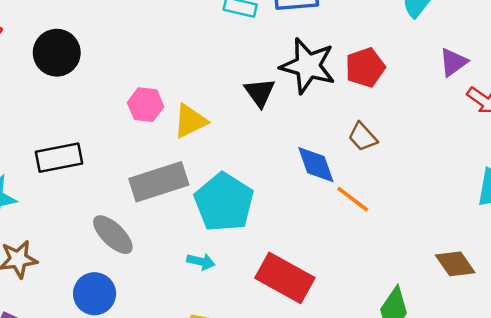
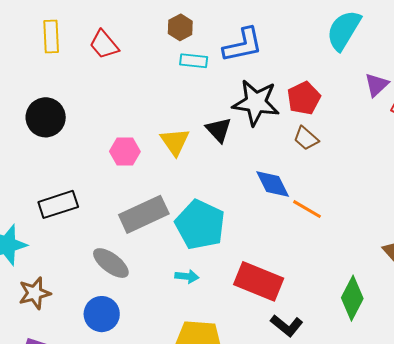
yellow triangle: (190, 121) -> (175, 142), moved, turned -32
brown trapezoid: (363, 137) -> (306, 138), moved

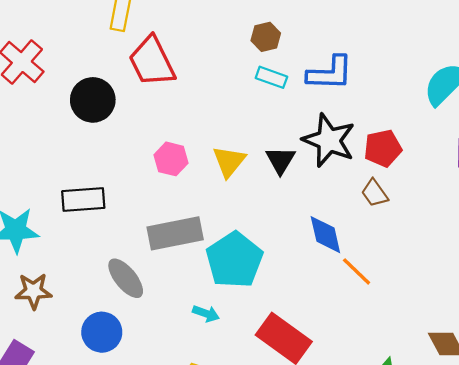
red trapezoid: (104, 44) -> (152, 62), moved, size x1.5

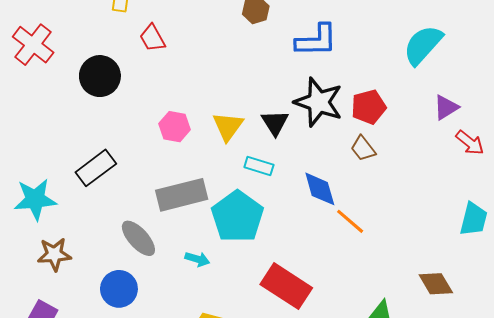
red trapezoid: (152, 62) -> (152, 38), size x0.6
cyan rectangle: (271, 77) -> (259, 166), moved
black rectangle: (83, 199) -> (96, 168), turned -30
cyan arrow: (206, 314) -> (197, 259), moved

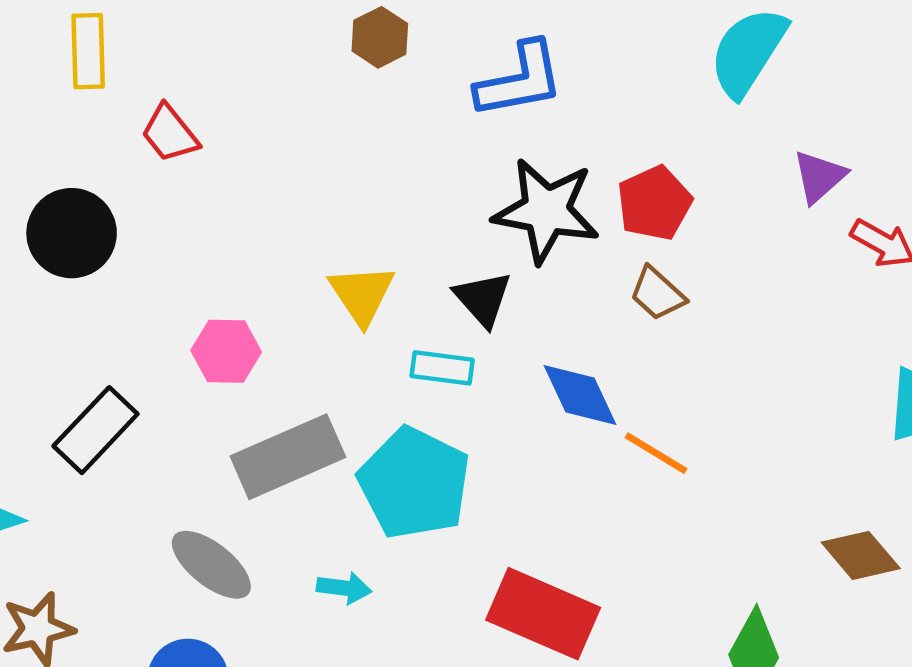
black triangle: (275, 123) -> (483, 299), moved
pink hexagon: (175, 127) -> (226, 351), moved

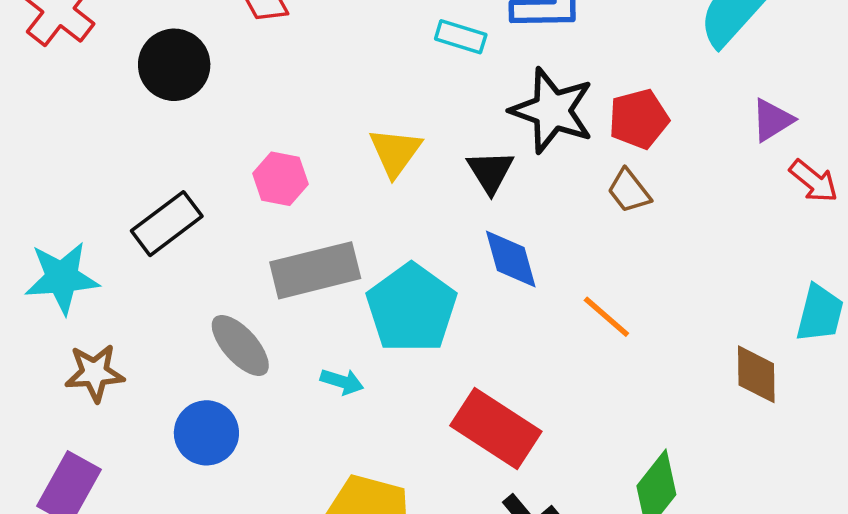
cyan rectangle: (442, 368) -> (461, 37), moved
blue diamond: (580, 395) -> (511, 259), moved
brown diamond: (861, 555) -> (756, 374), moved, turned 30

